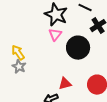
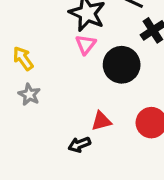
yellow arrow: (18, 53) -> (23, 58), moved

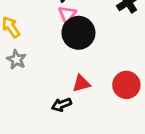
black circle: (122, 65) -> (78, 33), moved

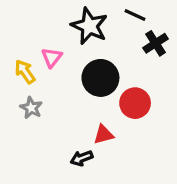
pink triangle: (67, 14) -> (52, 57), moved
red circle: (126, 85) -> (135, 103), moved

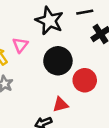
black line: (135, 15) -> (85, 12), turned -35

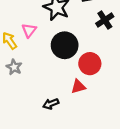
red triangle: (60, 105) -> (78, 87), moved

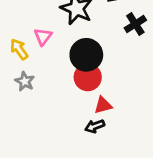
red circle: (90, 64) -> (88, 77), moved
black arrow: (51, 104) -> (95, 126), moved

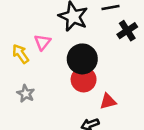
gray star: (25, 81) -> (26, 94), moved
red triangle: (103, 105) -> (108, 101), moved

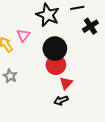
red triangle: (108, 101) -> (66, 83), moved, turned -32

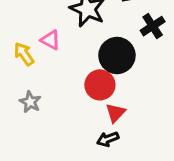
pink triangle: (23, 35) -> (50, 40), turned -40
black circle: (55, 49) -> (117, 55), moved

